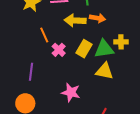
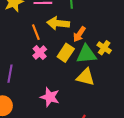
orange arrow: (98, 18) -> (79, 34), moved, turned 112
orange line: (44, 35) -> (36, 32), moved
yellow cross: (121, 42) -> (104, 48), turned 32

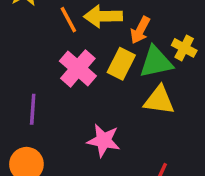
orange line: (36, 32) -> (68, 20), moved
pink cross: (40, 53) -> (78, 68), size x1.5

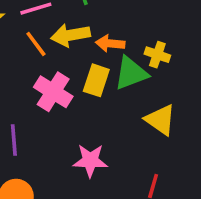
orange arrow: (140, 30) -> (110, 43), turned 76
yellow triangle: (159, 100) -> (160, 120), moved, turned 36

